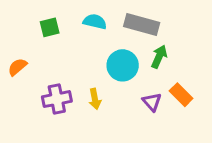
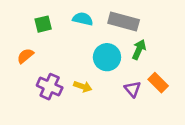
orange semicircle: (17, 67) -> (25, 56), moved
purple cross: (57, 99) -> (50, 87), turned 35
yellow arrow: (95, 99) -> (83, 87), turned -60

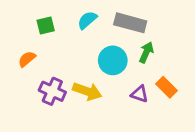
cyan semicircle: (83, 19) -> (87, 20), turned -54
yellow arrow: (83, 87) -> (87, 91), size x1.5
purple triangle: (133, 89) -> (140, 94), turned -30

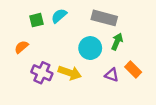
cyan semicircle: (87, 20) -> (59, 16), moved

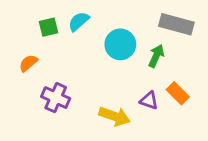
gray rectangle: (104, 18) -> (176, 24), moved
cyan circle: (90, 48) -> (120, 44), moved
yellow arrow: (70, 73) -> (115, 116), moved

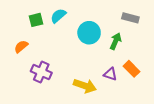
gray rectangle: (176, 24) -> (130, 18), size x0.7

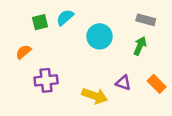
green arrow: (116, 41) -> (140, 46), moved
orange rectangle: (132, 69) -> (157, 84), moved
purple cross: (41, 72) -> (46, 80), turned -30

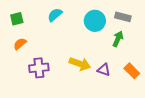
green square: (40, 22) -> (17, 19), moved
cyan circle: (100, 36) -> (95, 21), moved
yellow arrow: (95, 96) -> (80, 64), moved

